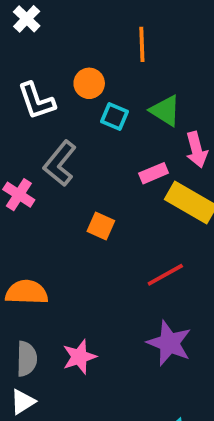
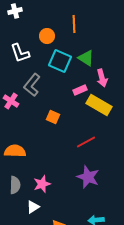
white cross: (27, 19) -> (15, 11), turned 32
orange circle: (89, 83) -> (47, 36), moved
cyan square: (115, 117) -> (60, 61), size x1.6
white triangle: (23, 402) -> (33, 207), moved

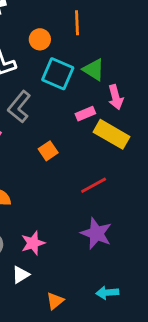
orange square: (53, 117) -> (48, 151), turned 32

